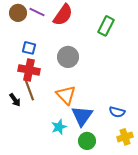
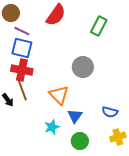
purple line: (37, 12) -> (22, 31), moved
blue square: (29, 48) -> (22, 48), size x1.5
gray circle: (68, 57) -> (83, 67), moved
blue triangle: (82, 116) -> (75, 116), size x0.7

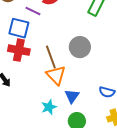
purple line: (22, 31) -> (33, 11), moved
brown line: (22, 89) -> (51, 57), moved

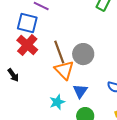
gray circle: (80, 47) -> (83, 54), moved
red cross: (19, 50) -> (27, 45), turned 30

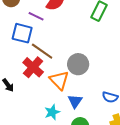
red cross: (27, 45) -> (33, 67), moved
brown line: (59, 52) -> (42, 51), moved, turned -35

